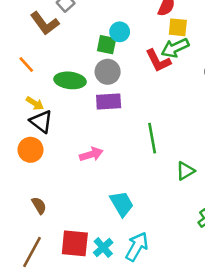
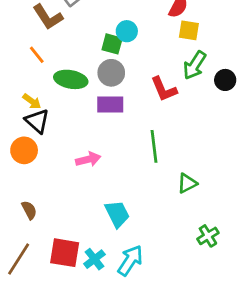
green arrow: (175, 48) -> (195, 65), moved, turned -36
red L-shape: (158, 61) -> (164, 89), moved
orange line: (26, 64) -> (37, 55), moved

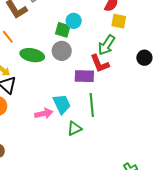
green arrow: (195, 65) -> (106, 45), moved
purple rectangle: (110, 104) -> (84, 76), moved
green triangle: (187, 183) -> (74, 128), moved
cyan trapezoid: (117, 214) -> (62, 104), moved

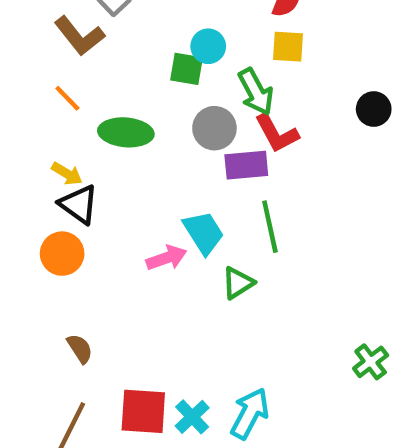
yellow square: (119, 21) -> (288, 47), moved
green arrow: (106, 45) -> (256, 92), moved, turned -55
gray circle: (62, 51) -> (214, 128), moved

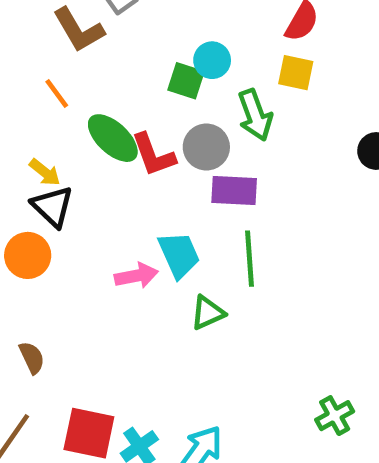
green ellipse: (126, 132) -> (113, 138), turned 30
red L-shape: (277, 133) -> (153, 155), moved

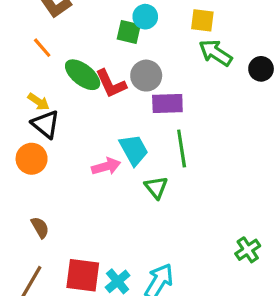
green arrow: (255, 115) -> (215, 53), moved, turned 148
green triangle: (208, 313) -> (156, 187), turned -40

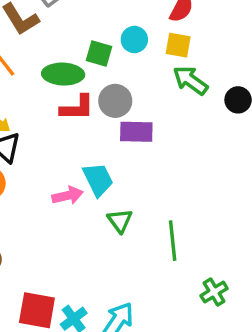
cyan circle: (145, 17) -> (134, 39), moved
green ellipse: (83, 75) -> (63, 74), moved, turned -39
red L-shape: (111, 84) -> (77, 108), turned -68
green line: (182, 149) -> (173, 241), moved

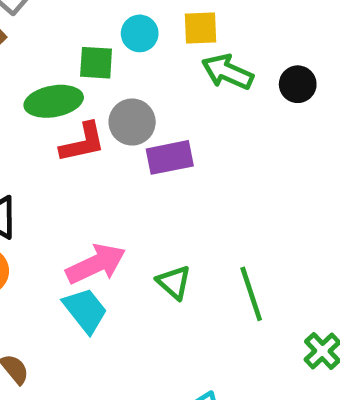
cyan trapezoid: (98, 179) -> (85, 310), moved
pink arrow: (68, 195) -> (96, 264), size x1.4

